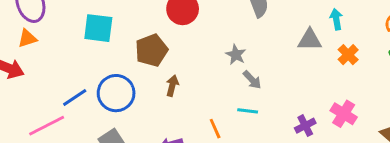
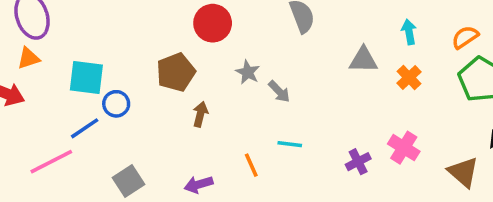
cyan arrow: (336, 19) -> (409, 32), moved
cyan square: (98, 28) -> (86, 77), moved
gray star: (236, 55) -> (248, 72), moved
gray arrow: (252, 80) -> (279, 92), moved
blue circle: (116, 93) -> (116, 104), moved, size x0.6

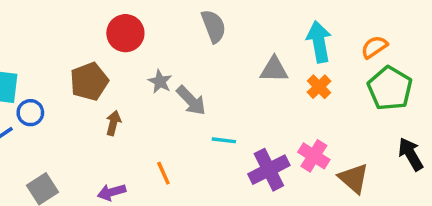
cyan arrow: (409, 32) -> (319, 42), size x1.6
gray arrow: (279, 92) -> (191, 101), size x1.4
cyan line: (290, 144) -> (224, 140), moved
purple cross: (358, 162) -> (269, 170), size x1.6
brown triangle: (463, 172) -> (354, 178), moved

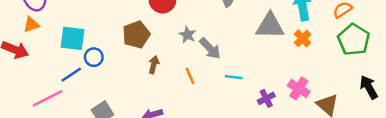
gray triangle: (274, 69) -> (270, 26), size x1.4
purple cross: (269, 170) -> (266, 98), size x0.6
orange line: (163, 173) -> (190, 76), moved

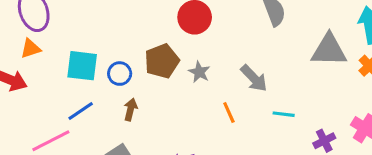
gray star: (187, 35) -> (199, 72), moved
blue circle: (94, 57) -> (120, 74), moved
brown arrow: (154, 65) -> (131, 109), moved

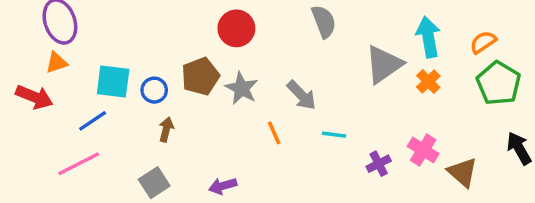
gray triangle: (329, 50) -> (384, 64), turned -36
gray star: (199, 72) -> (242, 88), size x1.4
blue line: (81, 111) -> (93, 121), moved

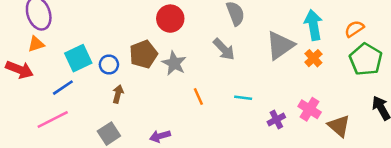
cyan square: (113, 81) -> (78, 58), turned -32
gray arrow: (302, 95) -> (224, 49), moved

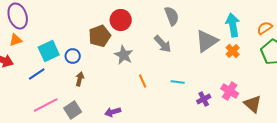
brown pentagon: (143, 54) -> (100, 36), moved
pink line: (53, 119) -> (46, 105), moved

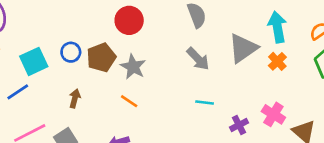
brown pentagon: (100, 36) -> (101, 57), moved
gray arrow: (163, 44) -> (198, 59), moved
blue circle: (73, 56) -> (71, 52), moved
orange line: (143, 81) -> (129, 101), moved, turned -32

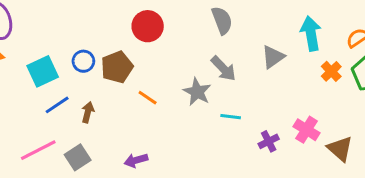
gray triangle: (243, 48) -> (273, 57), size x0.7
orange cross: (277, 61) -> (331, 71), moved
gray star: (133, 67) -> (197, 92), moved
blue line: (18, 92) -> (57, 105), moved
orange line: (129, 101) -> (148, 98), moved

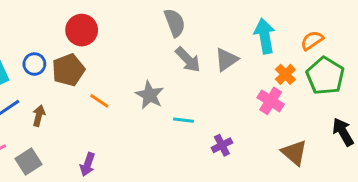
red circle: (148, 26) -> (82, 30), moved
gray arrow: (223, 68) -> (188, 60), moved
pink cross: (306, 130) -> (271, 101), moved
purple arrow: (136, 160) -> (88, 164), turned -55

